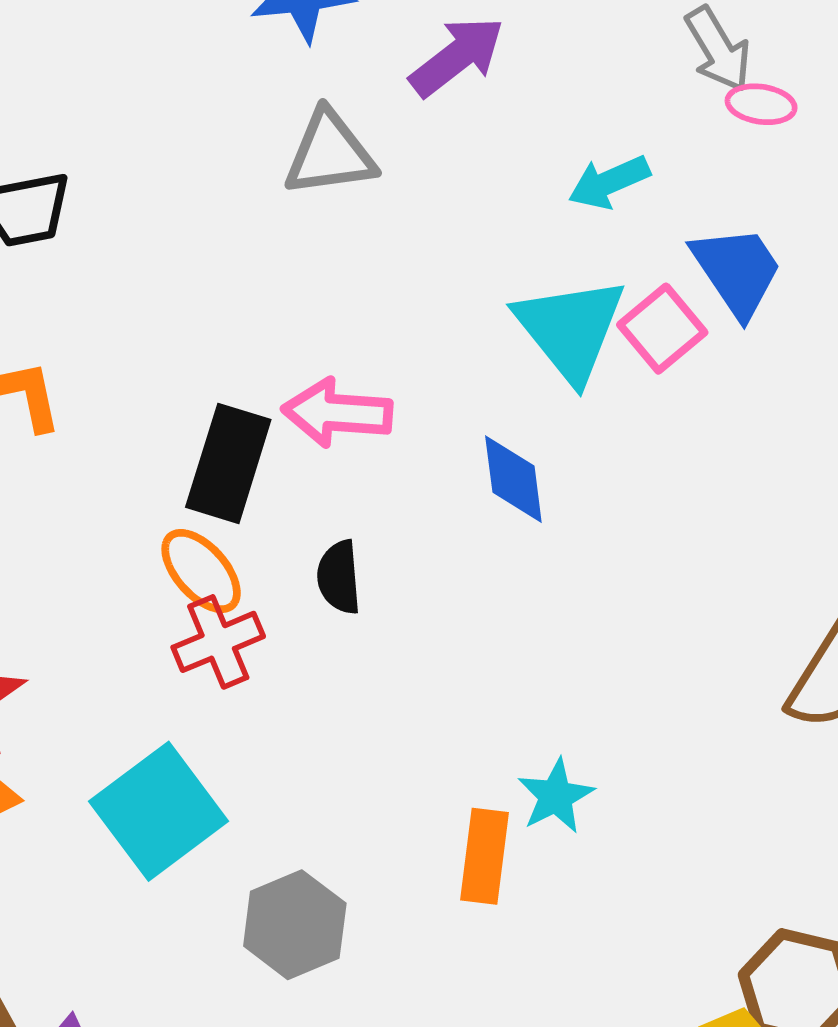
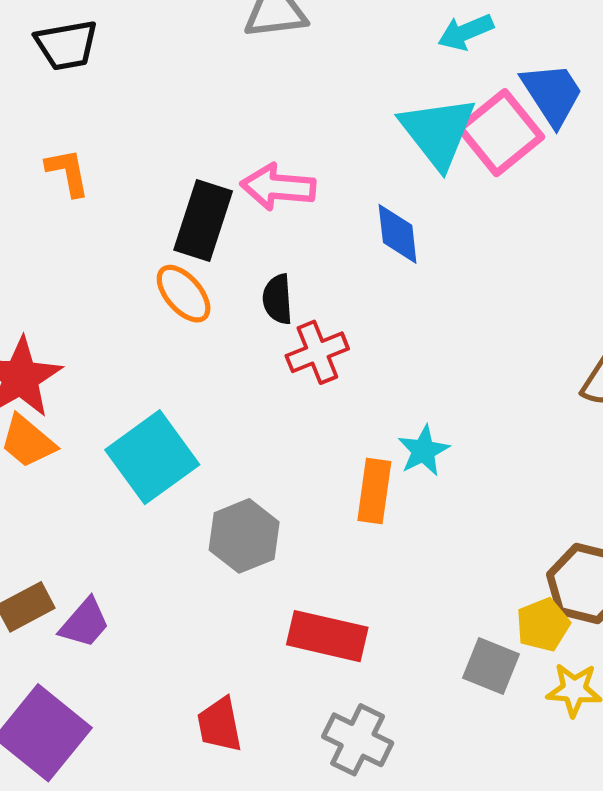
pink square: (662, 329) -> (501, 133), size x1.4
red cross: (218, 642) -> (317, 352), moved

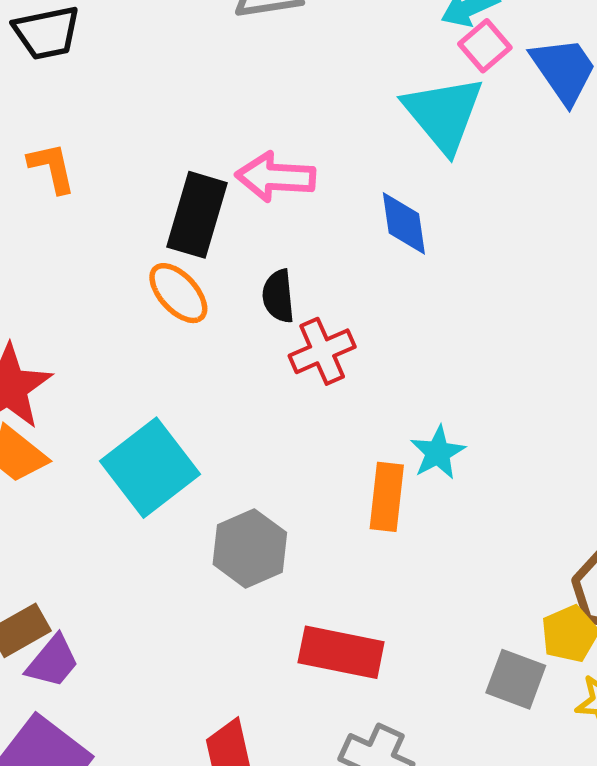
pink square: (501, 133) -> (485, 46), moved, size x0.6
purple trapezoid: (85, 623) -> (53, 661), moved

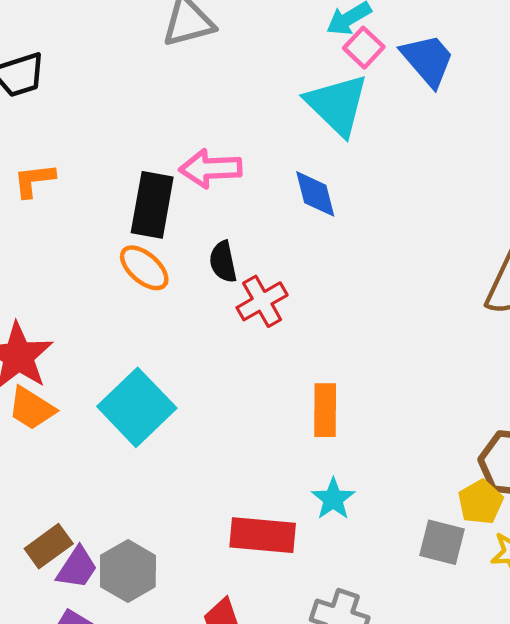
orange L-shape: (52, 168) -> (34, 180), turned -78
cyan star: (438, 453) -> (333, 499), moved
gray hexagon: (250, 548) -> (128, 571), moved
red rectangle: (341, 652) -> (263, 535), moved

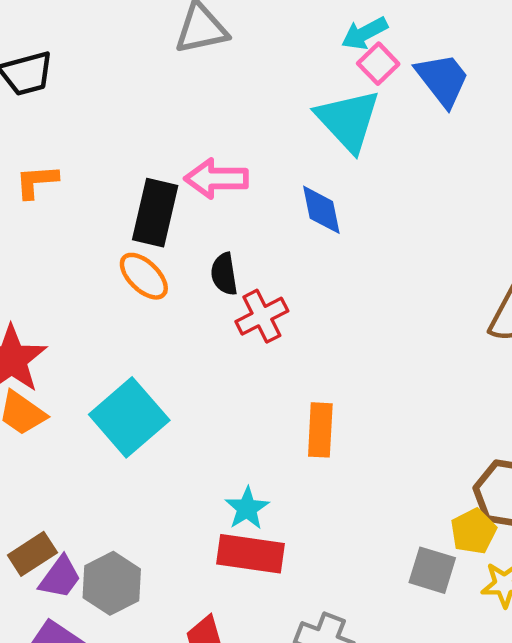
cyan star: (333, 499) -> (247, 508), moved

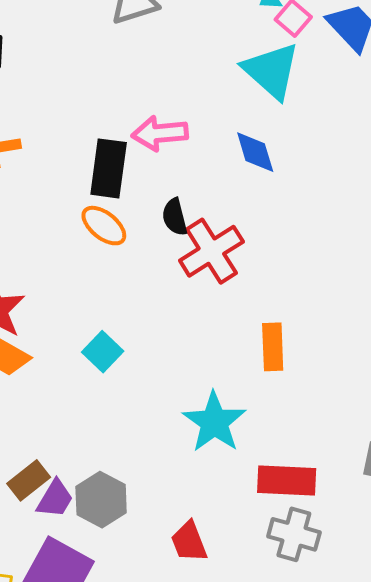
red cross: (262, 316) -> (211, 251), size x1.4
cyan square: (129, 417) -> (103, 352), size x0.6
cyan star: (247, 508) -> (214, 422), size x1.6
red rectangle: (250, 554) -> (287, 481), moved

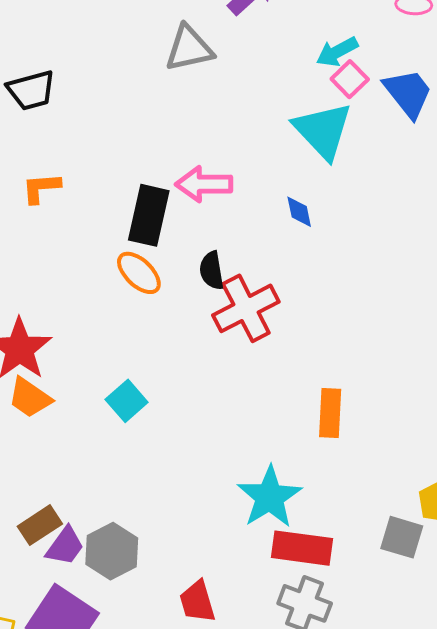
blue diamond: (255, 152) -> (299, 212), size x0.7
orange rectangle: (273, 347) -> (330, 413), moved
cyan star: (214, 422) -> (270, 497), moved

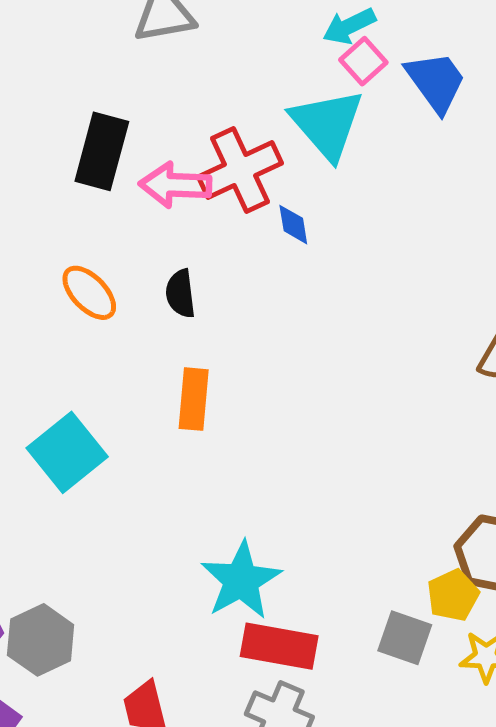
black rectangle: (149, 215) -> (102, 151), moved
red cross: (246, 308) -> (240, 170), moved
cyan square: (127, 401) -> (67, 452), size x1.5
orange rectangle: (330, 413) -> (194, 399), moved

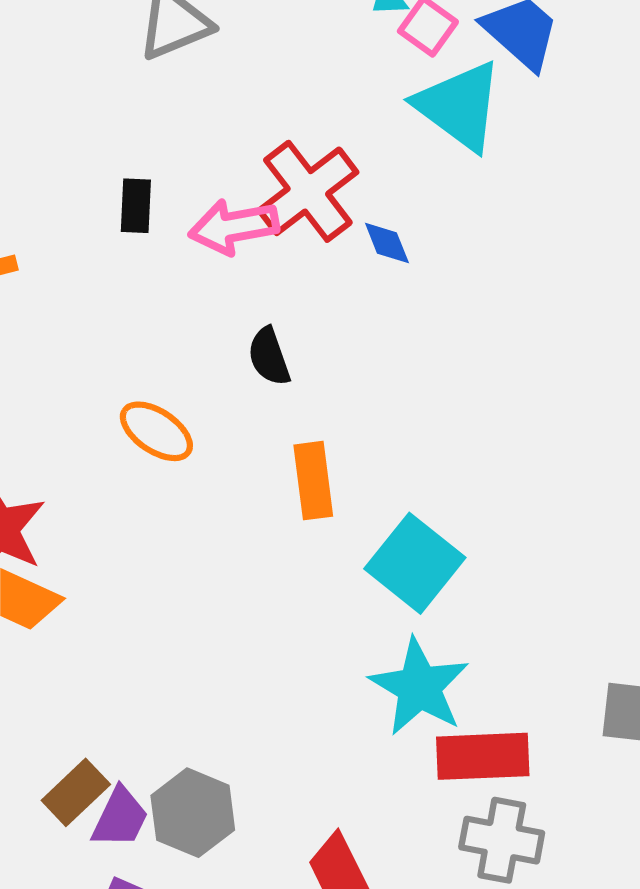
cyan triangle: (327, 124) -> (459, 106), moved
black rectangle: (102, 151) -> (136, 206), size x0.6
orange ellipse: (89, 293) -> (156, 431), moved
cyan square: (67, 452) -> (415, 563), moved

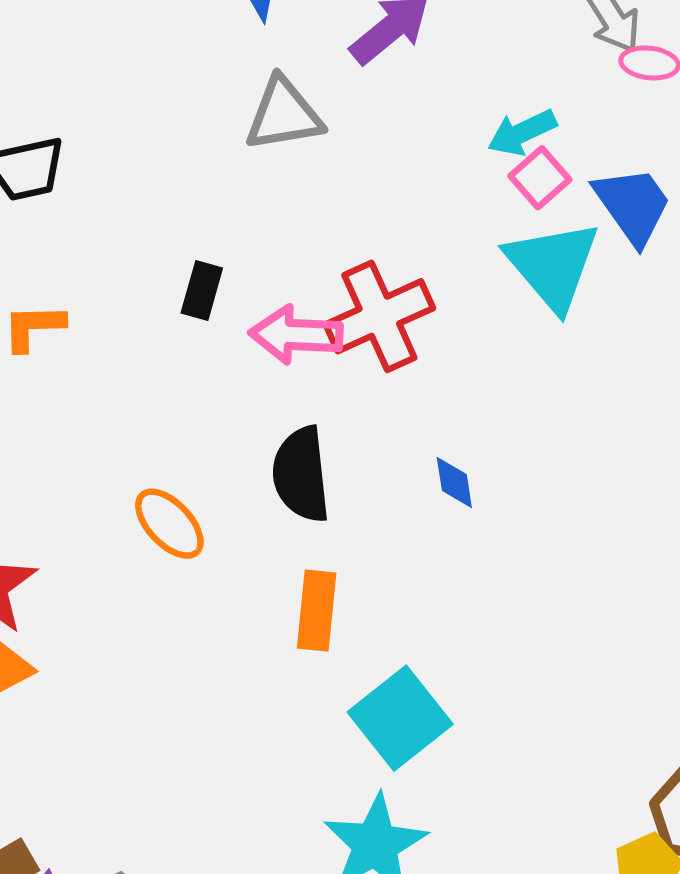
blue diamond: (387, 243) -> (454, 483), moved
black semicircle: (269, 357) -> (301, 474), size x1.5

